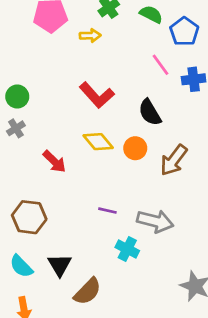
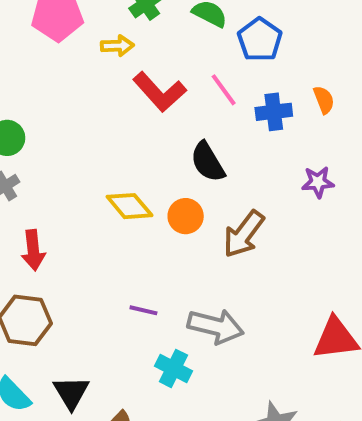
red L-shape: (97, 95) -> (159, 92), moved
red arrow: (54, 161) -> (33, 250), moved, turned 40

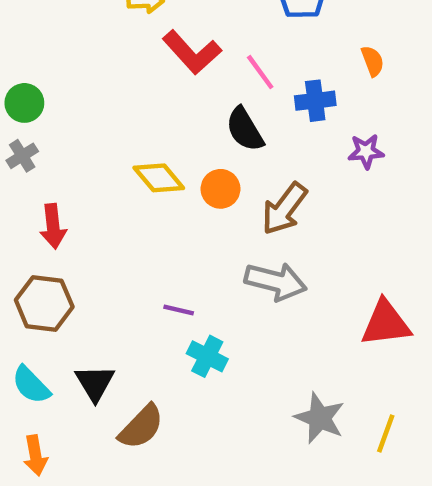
pink line: (224, 90) -> (260, 72), moved
blue cross: (274, 112) -> (315, 101), moved
purple line: (143, 310) -> (179, 310), moved
gray arrow: (216, 326) -> (276, 281), moved

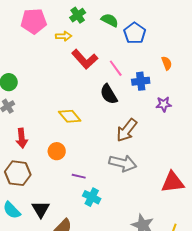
orange circle: (220, 189) -> (57, 151), moved

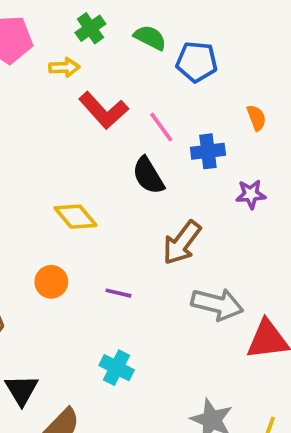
blue pentagon: (135, 33) -> (197, 62), turned -30
gray arrow: (123, 163) -> (217, 304), moved
purple line: (79, 176) -> (118, 293), moved

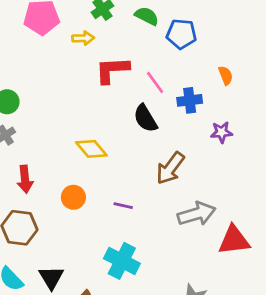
red L-shape: (103, 110) -> (112, 70), turned 129
gray arrow: (217, 304) -> (197, 214), turned -30
cyan cross: (117, 368) -> (122, 261), size x1.4

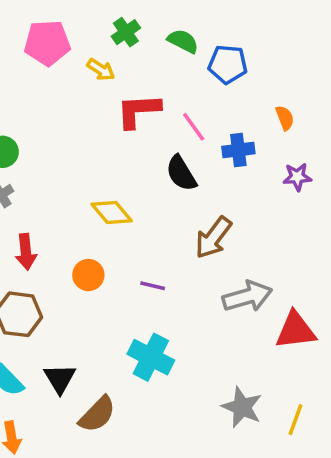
yellow arrow: (83, 38) -> (101, 70), turned 35
purple star: (221, 132) -> (297, 177), moved

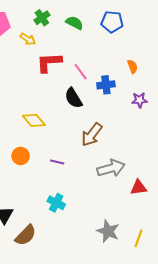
blue pentagon: (228, 64) -> (112, 22), moved
red triangle: (296, 330) -> (139, 188), size x0.7
cyan cross: (151, 357) -> (56, 203), size x0.7

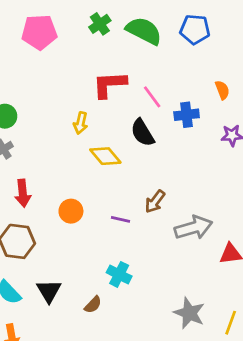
green semicircle: (74, 23) -> (144, 31), size x1.5
yellow arrow: (28, 39) -> (81, 123), moved, turned 70
yellow diamond: (34, 120) -> (105, 156), moved
brown arrow: (92, 135) -> (155, 201), moved, size x0.7
brown semicircle: (26, 235) -> (93, 305), moved, size x0.6

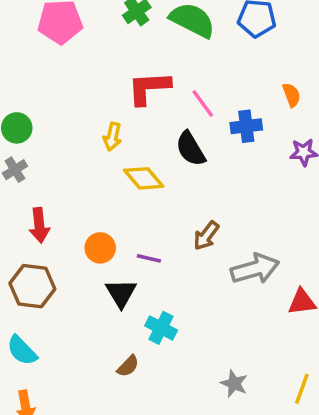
purple line: (120, 219) -> (149, 258), moved
black triangle: (49, 291) -> (121, 293), moved
gray star: (189, 313) -> (234, 384), moved, size x0.7

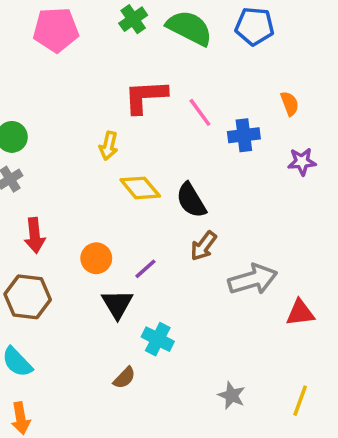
black semicircle: (191, 149) -> (191, 200), moved
purple line: (149, 258) -> (145, 269), turned -55

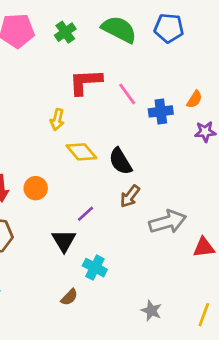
green cross: (133, 19) -> (65, 32), moved
orange semicircle: (290, 104) -> (194, 99), moved, turned 54
orange circle: (96, 258) -> (36, 188), moved

